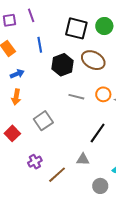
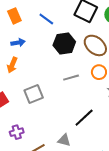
blue line: (40, 45) -> (46, 19), turned -56
orange circle: (103, 94) -> (99, 72), moved
gray line: (76, 97) -> (71, 78), turned -42

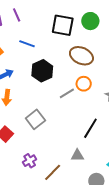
black hexagon: (64, 43) -> (42, 71), moved
orange circle: (99, 72) -> (84, 84), moved

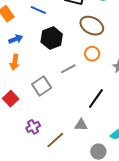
gray line: (67, 93) -> (68, 69), moved

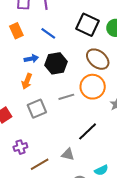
blue arrow: (16, 39) -> (31, 59), moved
orange circle: (92, 54) -> (93, 87), size x1.6
orange arrow: (15, 62) -> (27, 81), moved

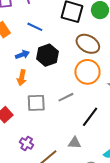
gray line: (66, 97) -> (66, 97), moved
gray square: (37, 109) -> (36, 103), turned 30
purple cross: (20, 147) -> (27, 144), turned -32

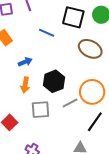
blue line: (35, 27) -> (47, 33), moved
black hexagon: (47, 55) -> (54, 81), moved
orange circle: (87, 72) -> (92, 92), moved

